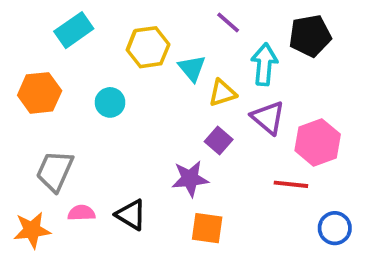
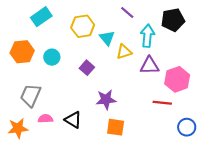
cyan circle: (110, 102) -> (52, 57), moved
purple triangle: (268, 118) -> (150, 66), turned -42
purple square: (219, 141) -> (87, 68), moved

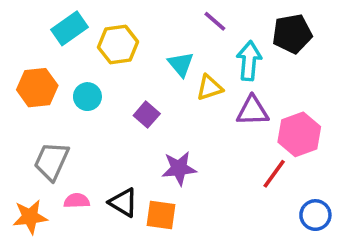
yellow hexagon: (83, 26) -> (118, 45), moved
red line: (162, 103) -> (274, 174), turned -60
orange square: (116, 127) -> (161, 215), moved

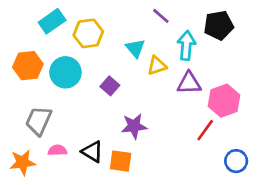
cyan circle: (87, 97) -> (65, 72), size x1.5

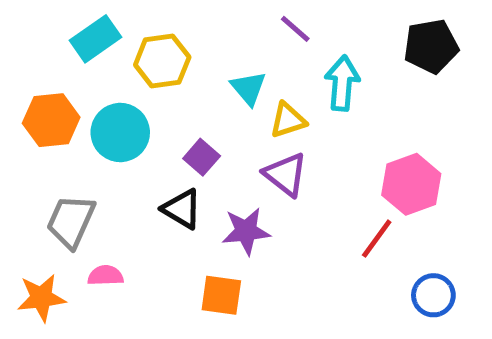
black pentagon: (219, 25) -> (431, 46), moved
purple triangle: (189, 83) -> (285, 174), moved, turned 40
black triangle: (92, 152) -> (182, 209), moved

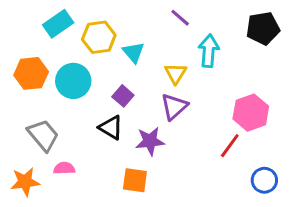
cyan triangle: (248, 88) -> (133, 52), moved
yellow triangle: (288, 120) -> (176, 73), turned -40
purple triangle: (285, 174) -> (174, 107), turned 40
gray trapezoid: (71, 221) -> (43, 135), turned 116

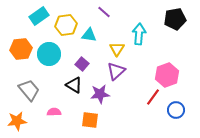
purple line: (180, 18) -> (104, 12), moved
cyan triangle: (133, 52) -> (89, 35), turned -42
pink semicircle: (64, 168) -> (54, 112), moved
blue circle: (264, 180) -> (176, 110), moved

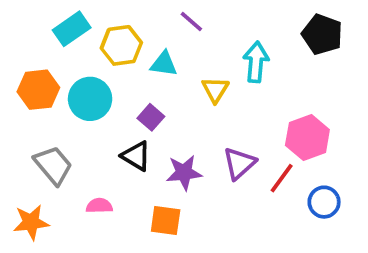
black pentagon: (175, 19) -> (322, 34), turned 30
purple triangle: (116, 71) -> (239, 163), moved

